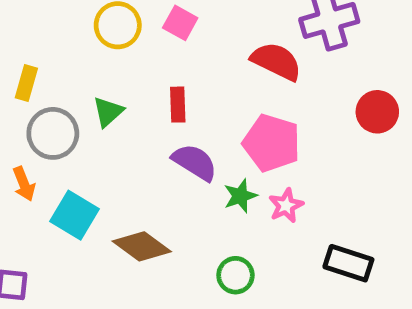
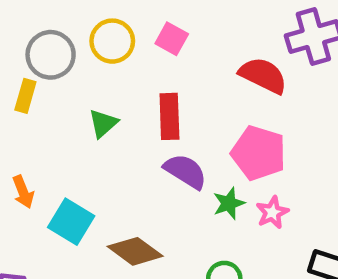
red rectangle: (178, 105) -> (169, 116), size x1.4
gray circle: (53, 133) -> (51, 55), moved

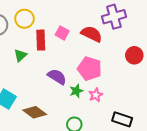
pink square: (172, 39) -> (62, 33), moved
red rectangle: (169, 116) -> (41, 40), moved

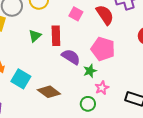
red semicircle: (92, 34) -> (105, 15), turned 30
red rectangle: (41, 40) -> (56, 36), moved
pink star: (96, 95) -> (102, 88), moved

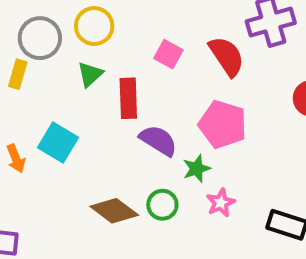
green triangle: (35, 36) -> (90, 74), moved
cyan square: (21, 79) -> (58, 142), moved
green circle: (88, 104) -> (162, 205), moved

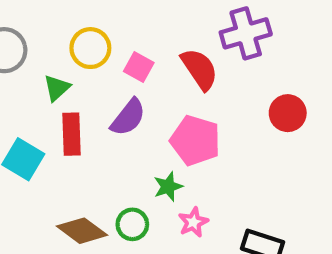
yellow circle: (94, 26) -> (90, 48), moved
red rectangle: (128, 98) -> (71, 134), moved
purple semicircle: (158, 140) -> (128, 117), moved, turned 96

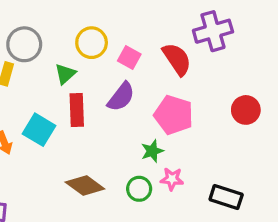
red circle: (288, 113) -> (246, 110), moved
pink star: (193, 222) -> (172, 179), turned 30
green circle: (132, 224) -> (139, 189), moved

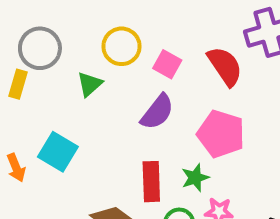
red rectangle: (77, 110) -> (151, 182), moved

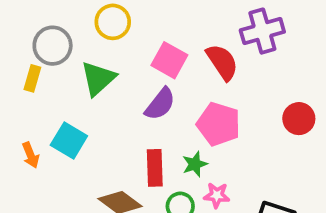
yellow circle: (121, 46) -> (113, 22), moved
pink square: (167, 64) -> (169, 60), size x1.4
green triangle: (90, 84) -> (98, 78), size x1.5

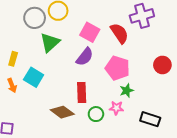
gray circle: (53, 46) -> (35, 18), moved
yellow rectangle: (32, 78) -> (13, 59), moved
green star: (195, 164) -> (127, 91), moved

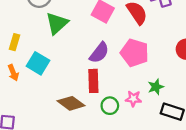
purple semicircle: (85, 57) -> (99, 53), moved
green star: (127, 91) -> (156, 87), moved

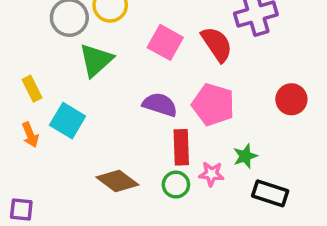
yellow rectangle: (14, 42) -> (32, 89), turned -42
purple semicircle: (99, 53) -> (160, 105), turned -110
red rectangle: (93, 81) -> (181, 147), moved

